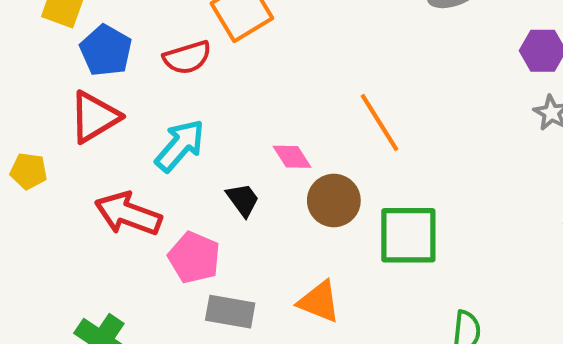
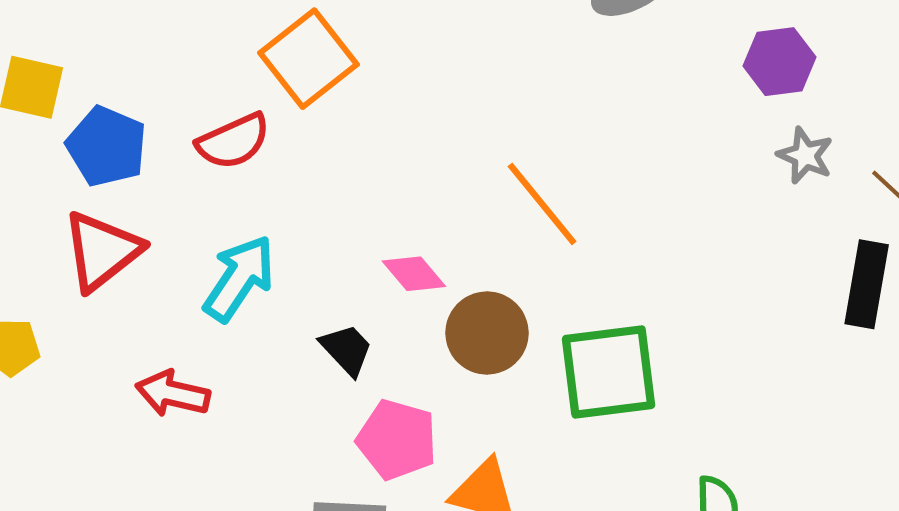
red arrow: (128, 214) -> (173, 394), size x0.7
pink pentagon: (194, 258) -> (397, 440), moved

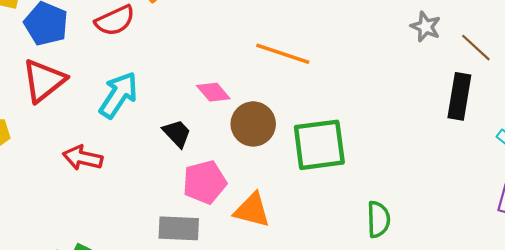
orange line: (542, 204) -> (283, 54), turned -32
pink pentagon: (397, 440) -> (205, 182), turned -30

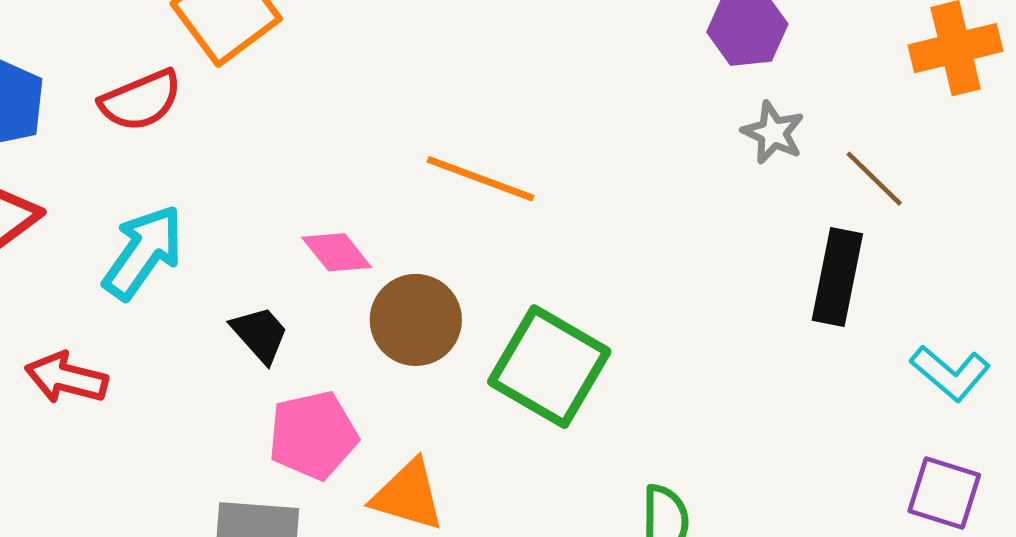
green square: (319, 145) -> (549, 367), turned 36

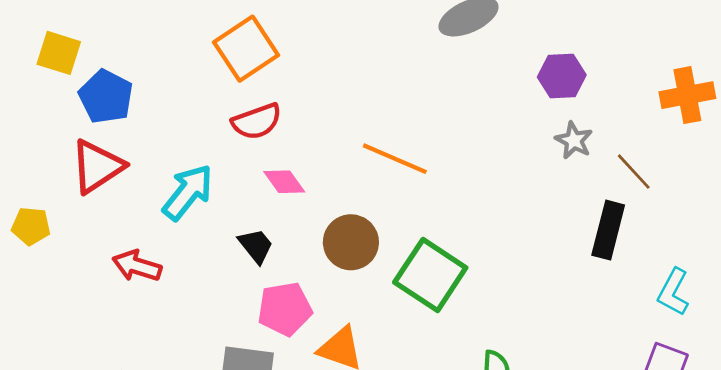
red semicircle: (141, 100) -> (257, 121), moved
pink diamond: (337, 252) -> (284, 182), moved
cyan L-shape: (950, 373) -> (673, 292), turned 75

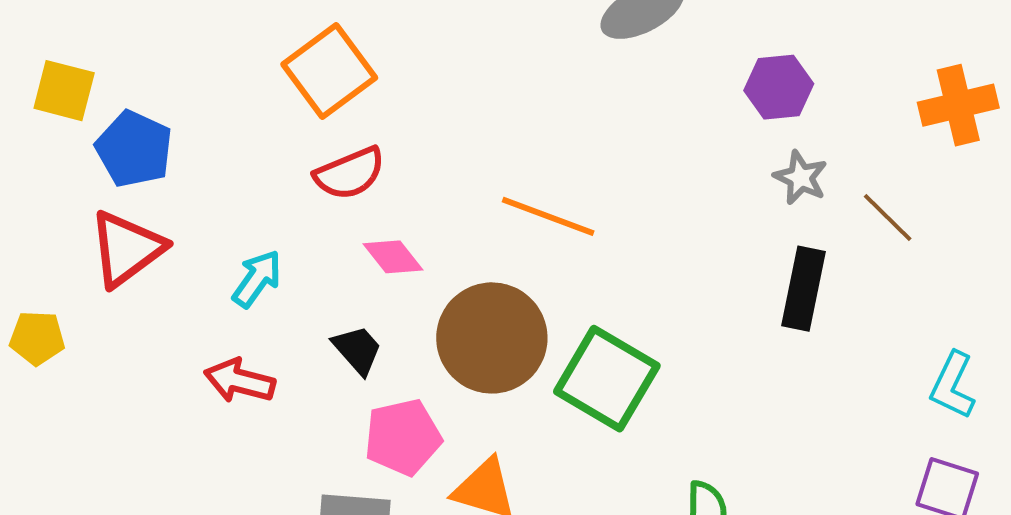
cyan arrow: (188, 192) -> (257, 279), size x0.7
black rectangle: (608, 230) -> (803, 289), moved
brown circle: (351, 242) -> (492, 338), size x1.4
red arrow: (137, 266) -> (240, 381), moved

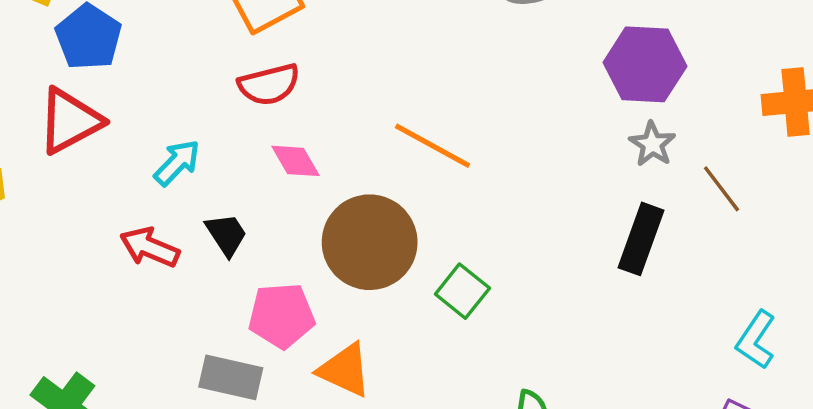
purple hexagon: (779, 87) -> (645, 64), size x1.4
black trapezoid: (357, 350) -> (226, 235), moved
green square: (607, 379) -> (462, 291), size x0.6

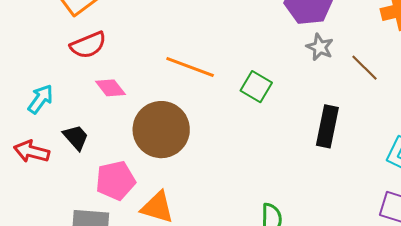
black rectangle: (641, 239) -> (327, 126), moved
green square: (462, 291) -> (256, 87), moved

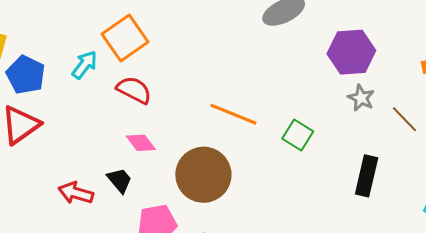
red semicircle: (88, 45) -> (134, 90), turned -132
pink diamond: (110, 88) -> (141, 143), moved
cyan arrow: (40, 99) -> (85, 65), moved

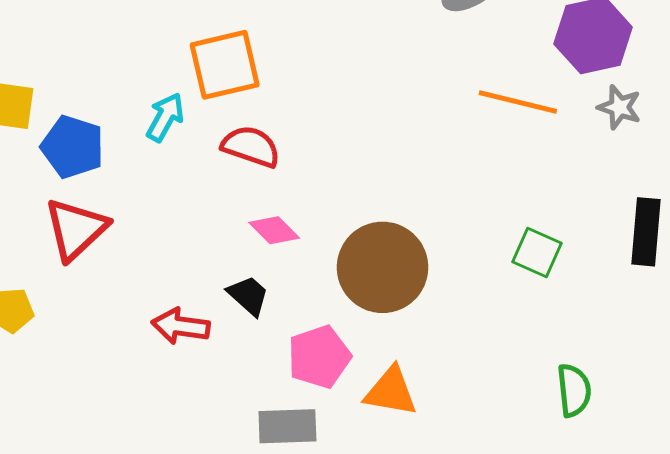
orange square: (125, 38) -> (225, 65), turned 30
orange line: (233, 114) -> (518, 102), moved
green square: (298, 135) -> (537, 253), moved

